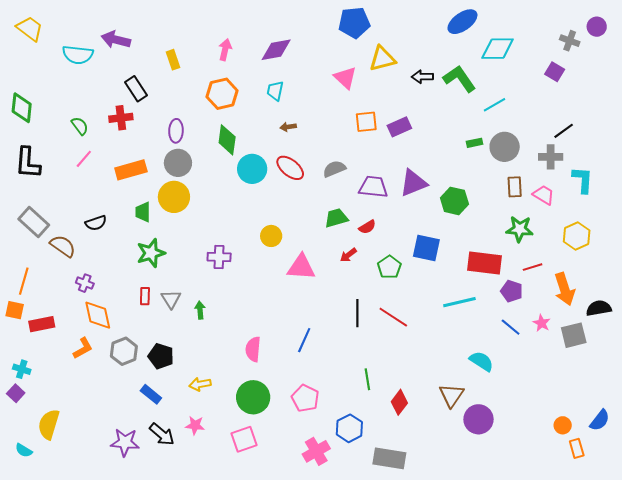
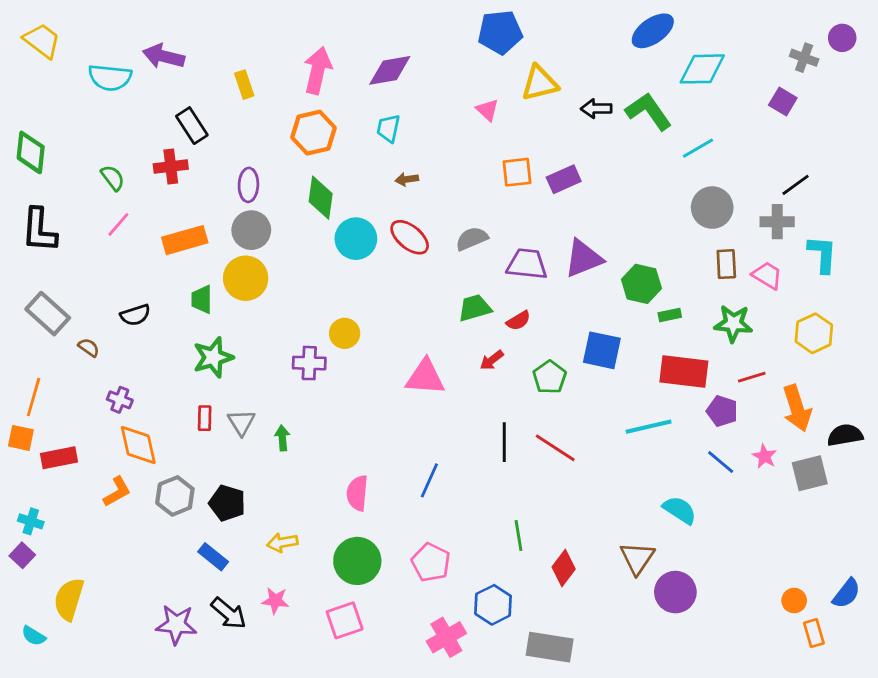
pink arrow: (225, 50) -> (318, 70), size x1.5
pink triangle: (345, 78) -> (487, 110), size x0.7
green rectangle: (474, 143) -> (670, 315), moved
yellow circle: (271, 236) -> (345, 333), moved
brown semicircle: (63, 246) -> (89, 347), size x0.6

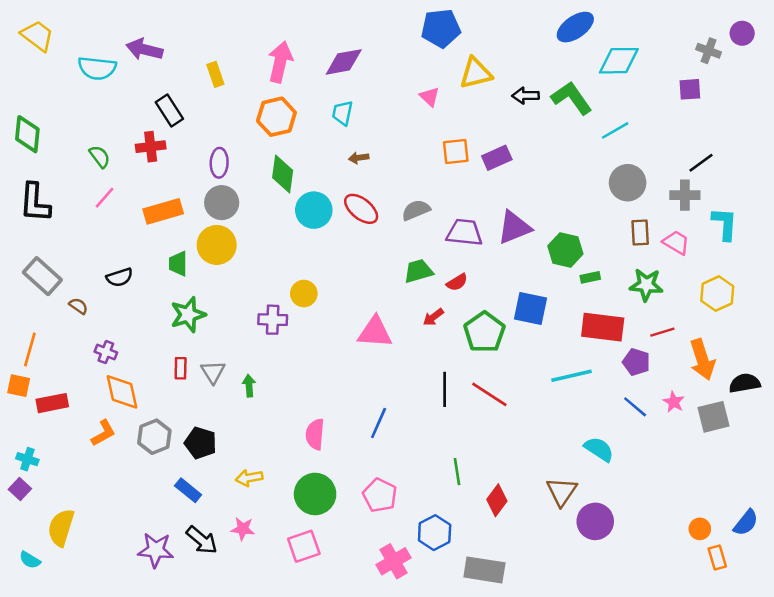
purple square: (783, 101) -> (690, 89), turned -35
green pentagon: (550, 377) -> (484, 332), size x1.4

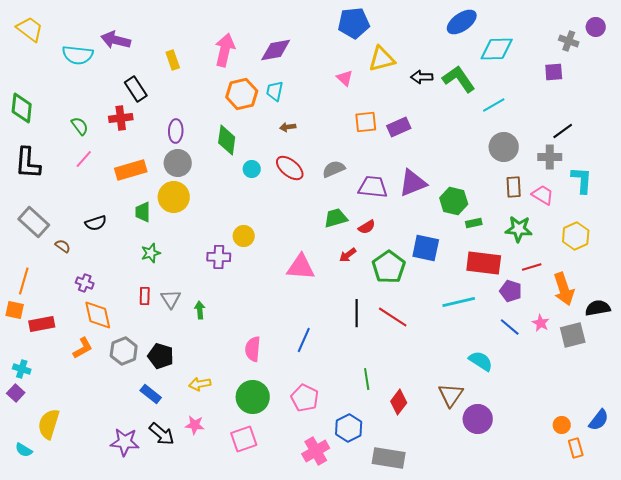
orange hexagon: (276, 117) -> (242, 94), moved
cyan circle: (314, 210) -> (252, 169), size x0.6
green star: (188, 315) -> (151, 253), size x0.7

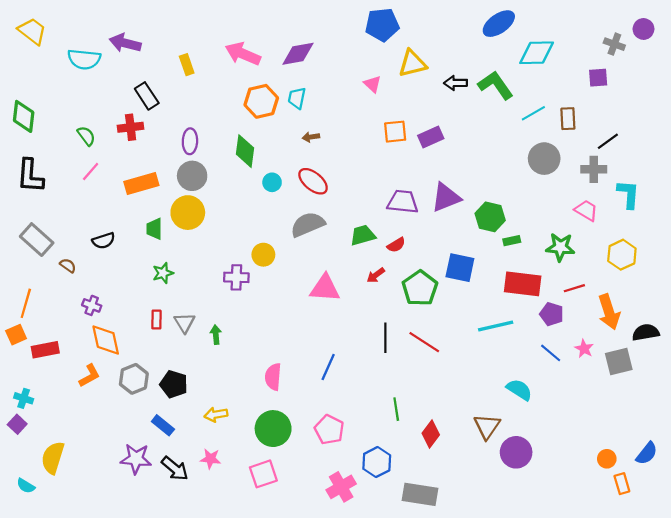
pink arrow: (225, 50) -> (243, 54), turned -80
gray semicircle: (334, 169) -> (308, 224), moved, size x1.4
brown rectangle: (514, 187) -> (568, 119), moved
orange square: (15, 310) -> (16, 335), turned -36
purple star: (125, 442) -> (136, 459), moved

